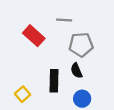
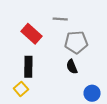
black rectangle: (54, 81) -> (28, 67), moved
blue circle: (82, 99) -> (92, 93), moved

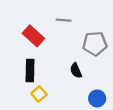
gray pentagon: (76, 42) -> (95, 44), moved
yellow square: (21, 89) -> (39, 94), moved

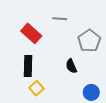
gray pentagon: (95, 44) -> (89, 41), turned -30

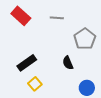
red rectangle: (31, 33) -> (21, 16), moved
black rectangle: (28, 66) -> (27, 63), turned 54

